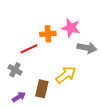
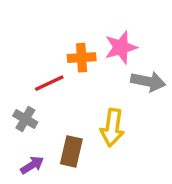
pink star: (71, 28) -> (121, 47), turned -30
yellow arrow: (66, 75) -> (112, 128), turned 135

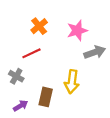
orange cross: (82, 58) -> (39, 26), moved, turned -35
gray arrow: (148, 81) -> (95, 52), turned -30

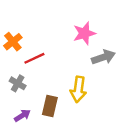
orange cross: (39, 26) -> (13, 42), moved

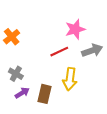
red line: (34, 58) -> (59, 52), moved
purple arrow: (22, 116) -> (22, 93), moved

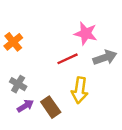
pink star: (75, 29) -> (86, 33), turned 30
brown rectangle: (44, 94) -> (51, 107), turned -48

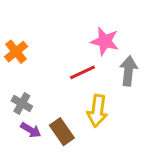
gray arrow: (105, 58) -> (128, 71), turned -65
purple arrow: (25, 106) -> (31, 130), turned 63

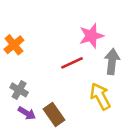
pink star: (105, 41) -> (91, 36), turned -30
yellow arrow: (97, 111) -> (100, 96), moved, turned 144

